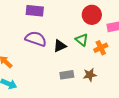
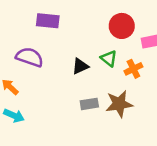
purple semicircle: (36, 39) -> (30, 57), moved
brown star: (90, 75) -> (119, 104), size x1.5

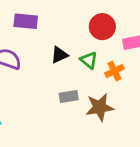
black triangle: (80, 66) -> (59, 55), moved
gray rectangle: (89, 104) -> (69, 97), moved

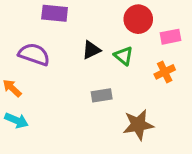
orange cross: (114, 71) -> (165, 72), moved
brown star: (100, 107) -> (138, 125), moved

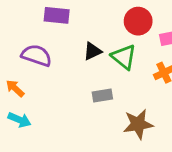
green triangle: (124, 56) -> (124, 57), size x1.4

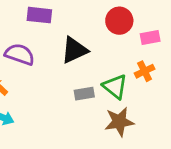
black triangle: (92, 51) -> (74, 50), size x1.5
green triangle: (124, 57) -> (115, 87), moved

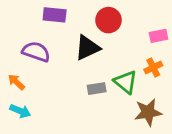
red circle: (119, 21) -> (108, 20), moved
brown star: (119, 122) -> (148, 112), moved

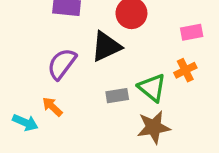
purple semicircle: (36, 52) -> (62, 64), moved, turned -72
orange arrow: (16, 82) -> (52, 107), moved
brown star: (148, 112) -> (154, 127), moved

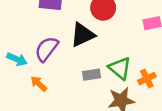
orange cross: (185, 70) -> (147, 79), moved
cyan arrow: (25, 122) -> (17, 59), moved

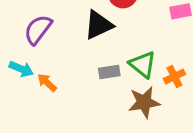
purple semicircle: (46, 49) -> (38, 30), moved
cyan arrow: (17, 59) -> (21, 69), moved

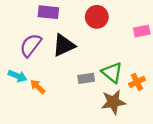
black triangle: (99, 25) -> (64, 45), moved

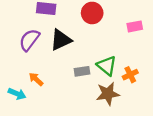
cyan arrow: (18, 76) -> (17, 94), moved

